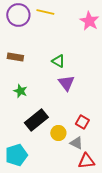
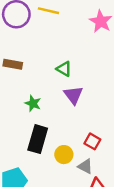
green star: (20, 91) -> (33, 103), moved
black rectangle: (36, 120) -> (38, 139), turned -35

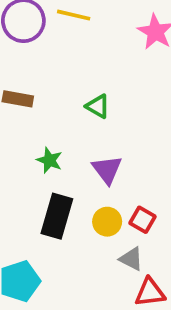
purple triangle: (73, 95) -> (107, 170), moved
yellow circle: (64, 155) -> (107, 222), moved

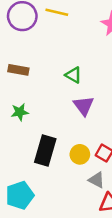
green star: (49, 160) -> (20, 112), moved, turned -30
purple triangle: (107, 170) -> (84, 106), moved

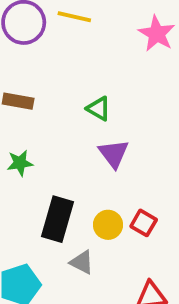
gray triangle: (96, 180) -> (82, 262), moved

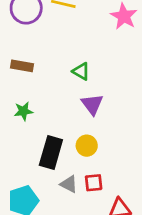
red square: (144, 223) -> (94, 183), moved, turned -36
yellow circle: (108, 225) -> (87, 146), moved

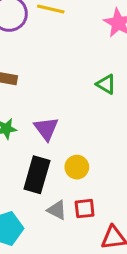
green triangle: (81, 71) -> (106, 84), moved
purple triangle: (92, 104) -> (46, 129), moved

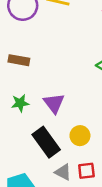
black rectangle: (37, 175) -> (46, 142), turned -52

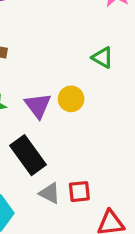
yellow circle: (80, 136) -> (71, 99), moved

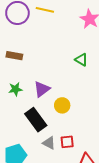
yellow circle: (71, 99) -> (62, 105), moved
purple triangle: (38, 106) -> (42, 89), turned 30

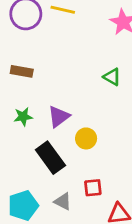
gray triangle: (49, 143) -> (63, 201), moved

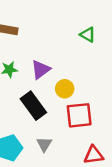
red square: (93, 188) -> (79, 115), moved, size x1.6
gray triangle: (63, 201) -> (44, 144), turned 35

